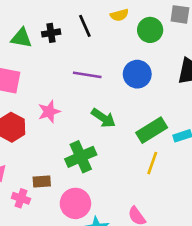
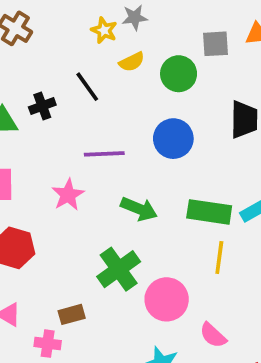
pink star: (49, 112) -> (68, 195), moved
green rectangle: (152, 130) -> (209, 212), turned 52
pink circle: (75, 203) -> (167, 299), moved

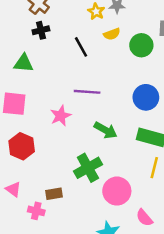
black cross: (42, 106) -> (41, 30), moved
blue circle: (173, 139) -> (146, 97), moved

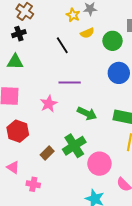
black cross: (41, 30) -> (19, 34), moved
blue circle: (146, 97) -> (119, 73), moved
brown rectangle: (54, 194) -> (47, 153), moved, turned -32

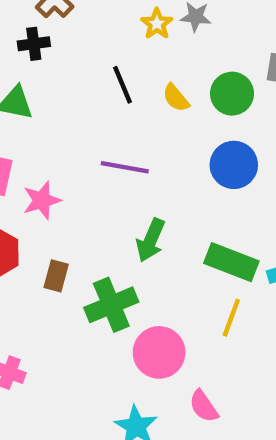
yellow semicircle: (87, 33) -> (176, 98), moved, turned 64
pink star: (49, 104) -> (42, 200), moved
green arrow: (87, 113) -> (151, 240), turned 78
brown rectangle: (47, 153) -> (56, 276), moved, turned -40

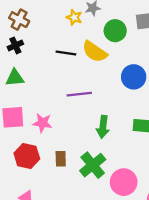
black line: (123, 85) -> (66, 53), turned -42
green circle: (232, 94) -> (115, 31), moved
yellow semicircle: (176, 98) -> (95, 52), size x1.6
pink star: (42, 200) -> (42, 123), turned -30

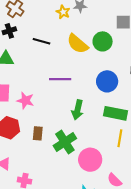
green circle: (115, 31) -> (103, 41), moved
black line: (66, 53) -> (42, 41), moved
blue circle: (134, 77) -> (107, 81), moved

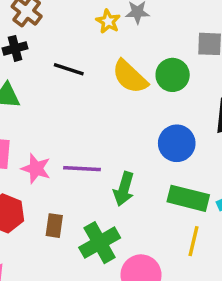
purple line: (60, 79) -> (82, 169), moved

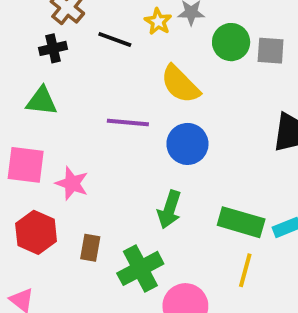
black line: (69, 69) -> (115, 39), moved
green circle: (173, 75) -> (231, 42), moved
blue circle: (177, 143) -> (187, 144), moved
purple line: (82, 169) -> (128, 122), moved

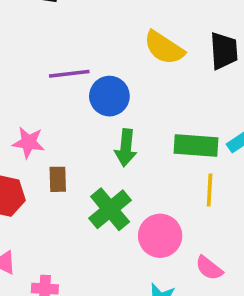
yellow semicircle: (180, 84) -> (164, 48), moved
blue circle: (187, 144) -> (109, 96), moved
brown rectangle: (90, 248) -> (58, 179), moved

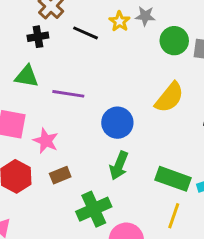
yellow semicircle: (164, 48) -> (169, 97), turned -100
purple line: (69, 74) -> (68, 94), moved
brown rectangle: (58, 179) -> (60, 175), turned 54

